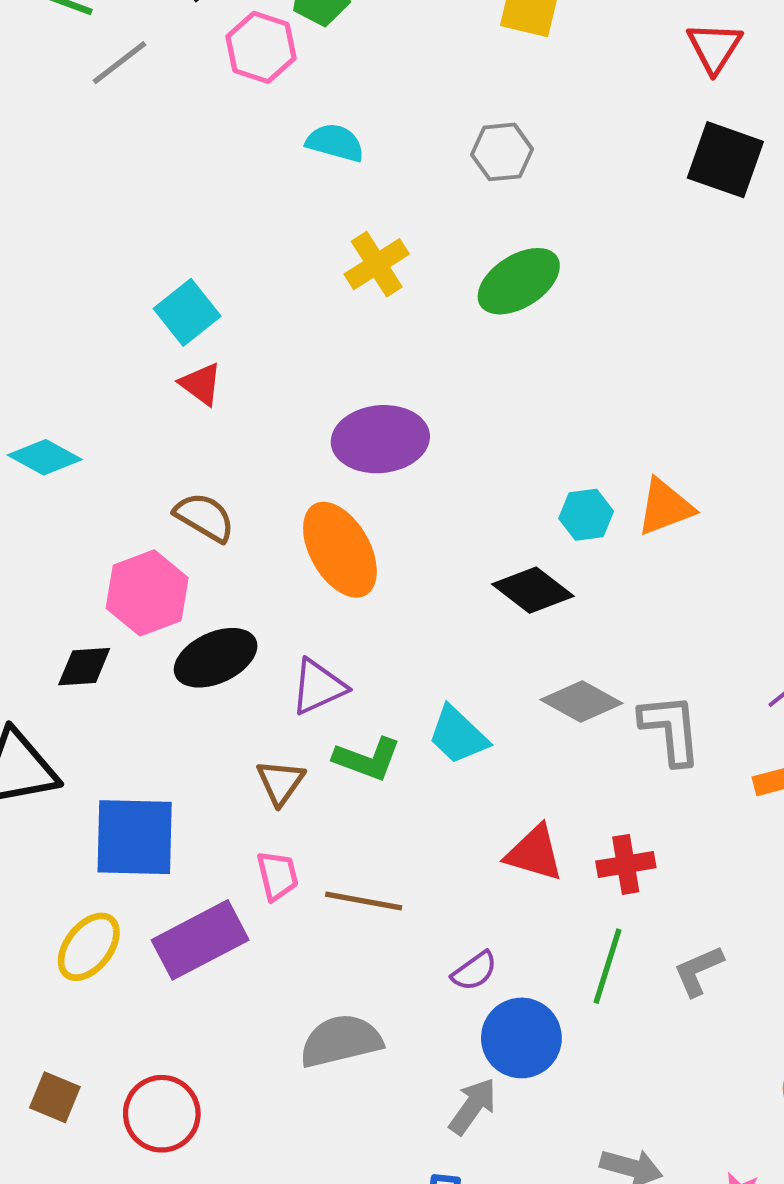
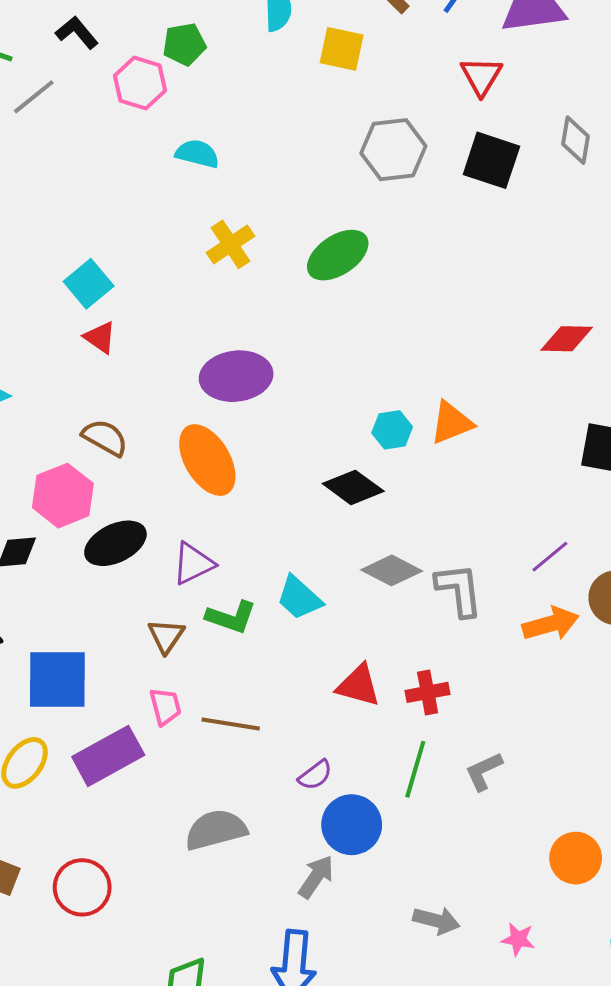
gray hexagon: (502, 152) -> (393, 150), moved, size x1.4

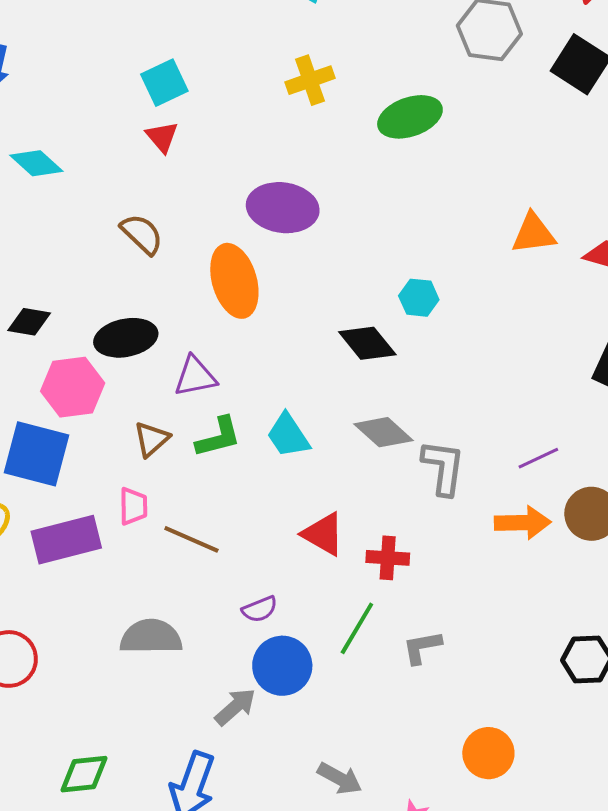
orange triangle: (451, 423) -> (533, 233), moved
pink hexagon: (63, 496) -> (73, 387), moved
green L-shape: (231, 617) -> (218, 437), turned -48

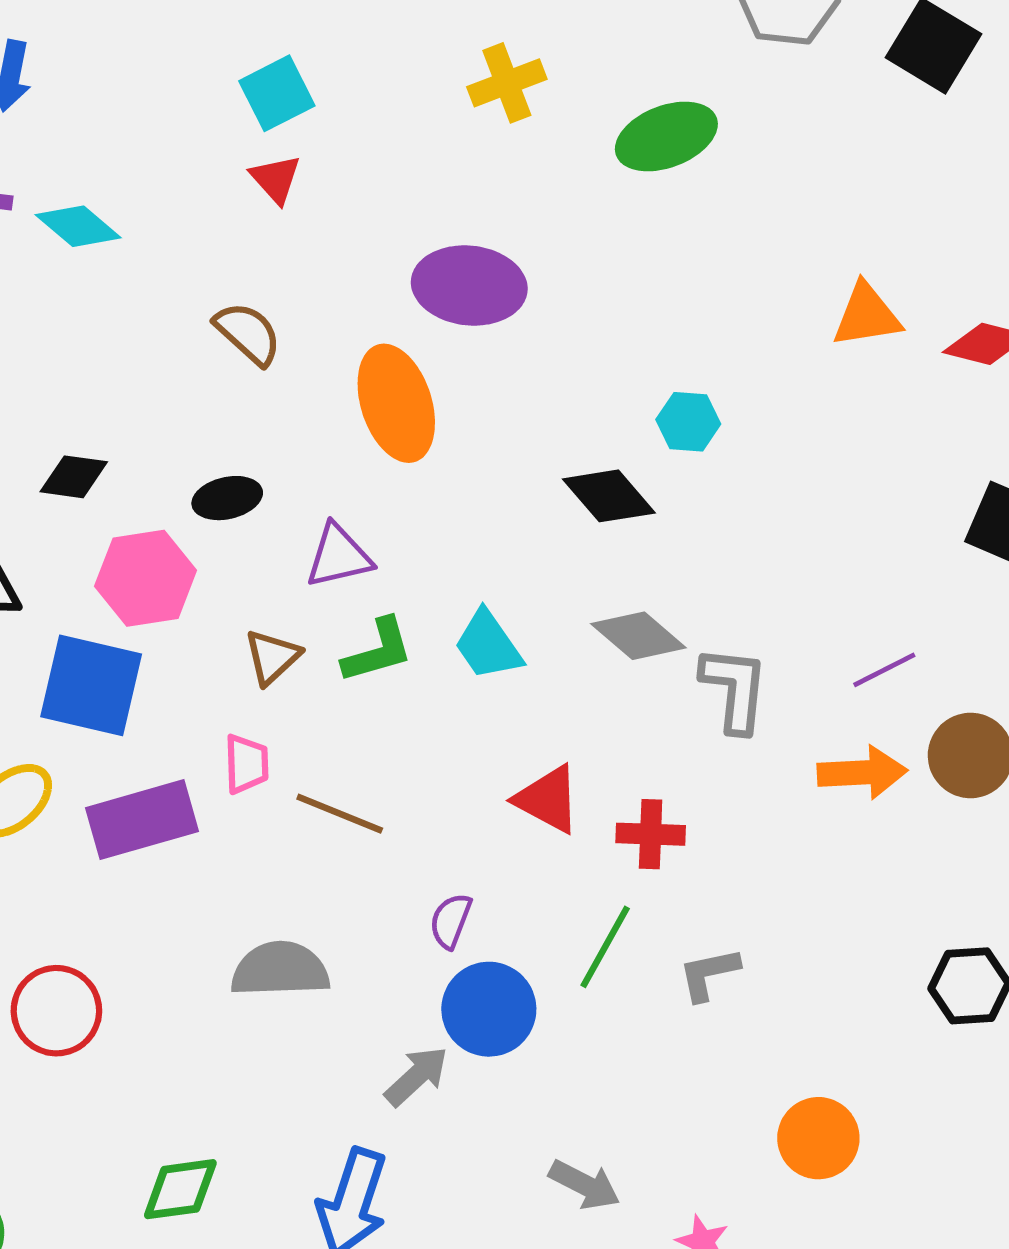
black ellipse: (126, 338) -> (227, 498), size x0.7
purple semicircle: (260, 609) -> (451, 921), turned 135

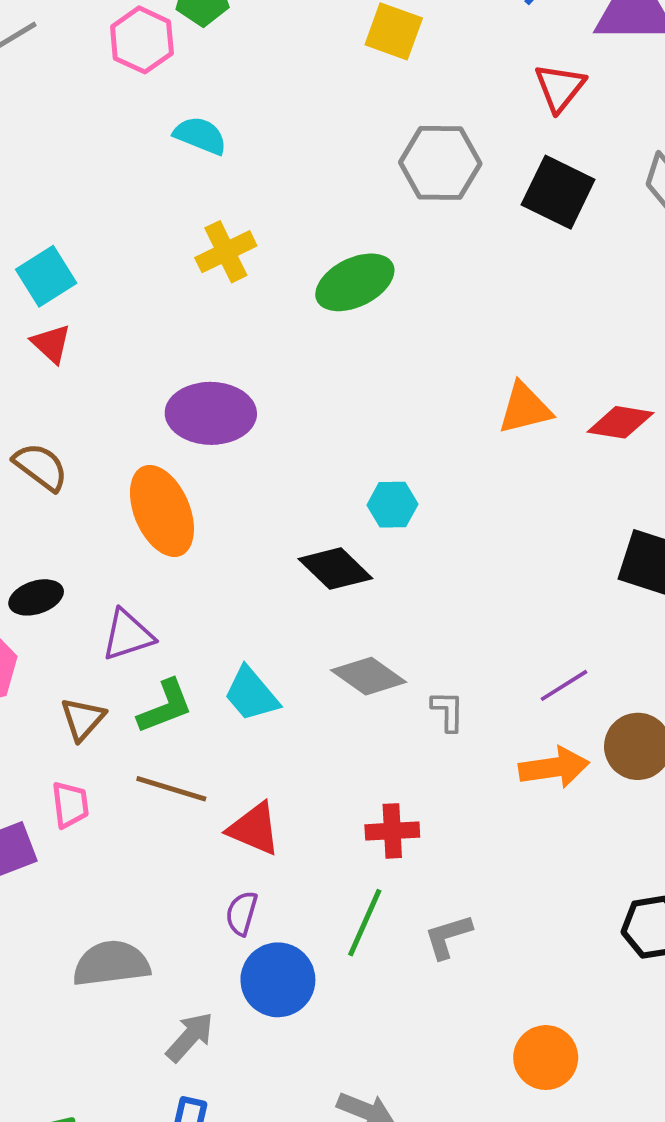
gray L-shape: (734, 689) -> (448, 711), size x0.6
red triangle: (548, 799) -> (254, 829), moved
brown line: (340, 814) -> (171, 789), moved
gray arrow: (417, 1076) -> (190, 1037), moved

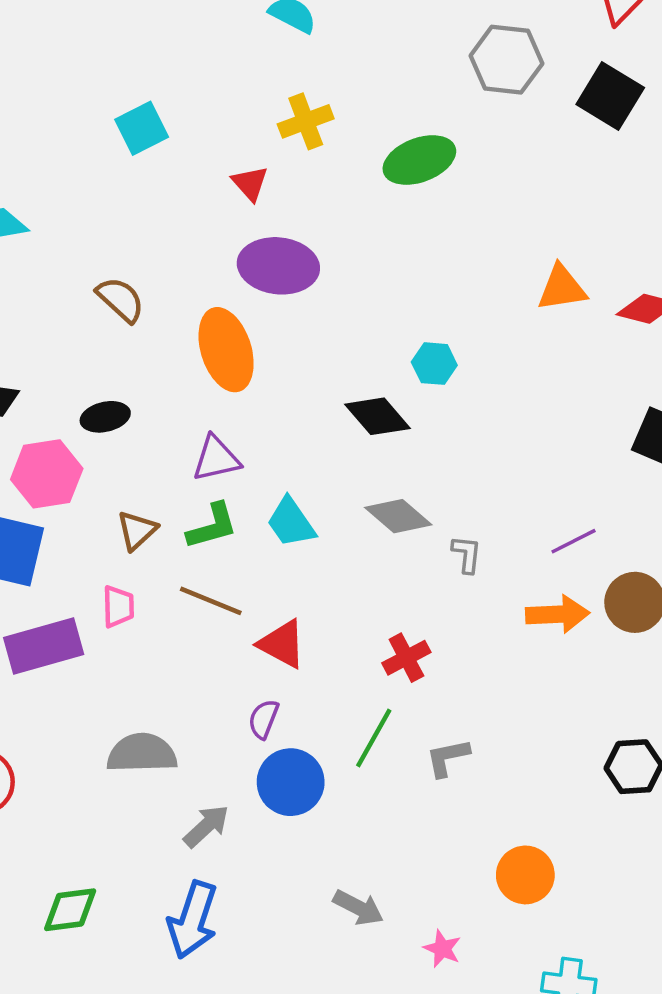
red triangle: (51, 344) -> (250, 183), moved
purple triangle: (128, 635) -> (216, 459), moved
red cross: (392, 831) -> (406, 658), turned -30

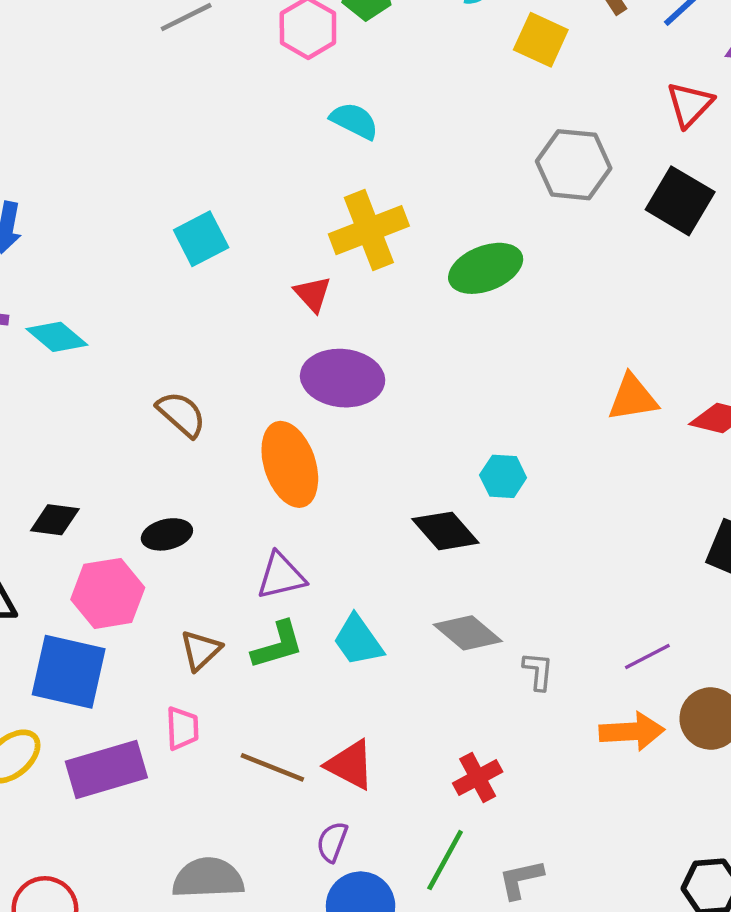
yellow cross: (306, 121) -> (369, 230), size x1.4
brown line: (211, 601) -> (272, 767), moved

